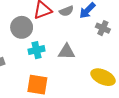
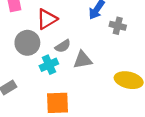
gray semicircle: (66, 11) -> (63, 46), moved

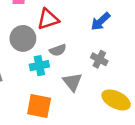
gray cross: (118, 26) -> (99, 59), moved
gray triangle: (83, 60) -> (72, 82), moved, turned 48

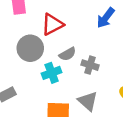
gray cross: (99, 59) -> (90, 65), moved
gray triangle: (72, 82) -> (88, 101), moved

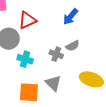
gray semicircle: (68, 54) -> (72, 46), moved
cyan cross: (52, 73) -> (25, 59), turned 35

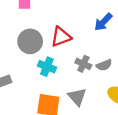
red triangle: (27, 20) -> (61, 37), moved
gray semicircle: (72, 46) -> (104, 65), moved

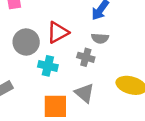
gray semicircle: (104, 65) -> (100, 38), moved, turned 35

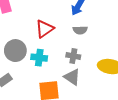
gray circle: (26, 42) -> (15, 51), moved
gray cross: (86, 57) -> (73, 56), moved

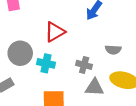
gray semicircle: (80, 30) -> (113, 50), moved
gray triangle: (72, 77) -> (94, 87), moved, turned -36

